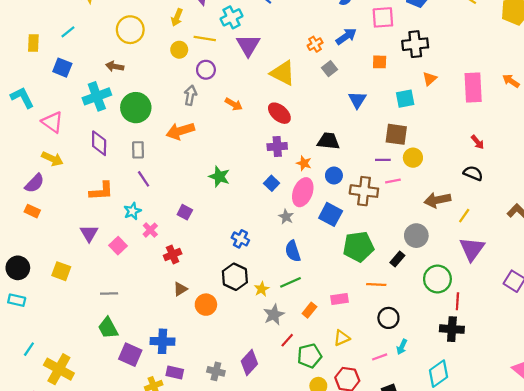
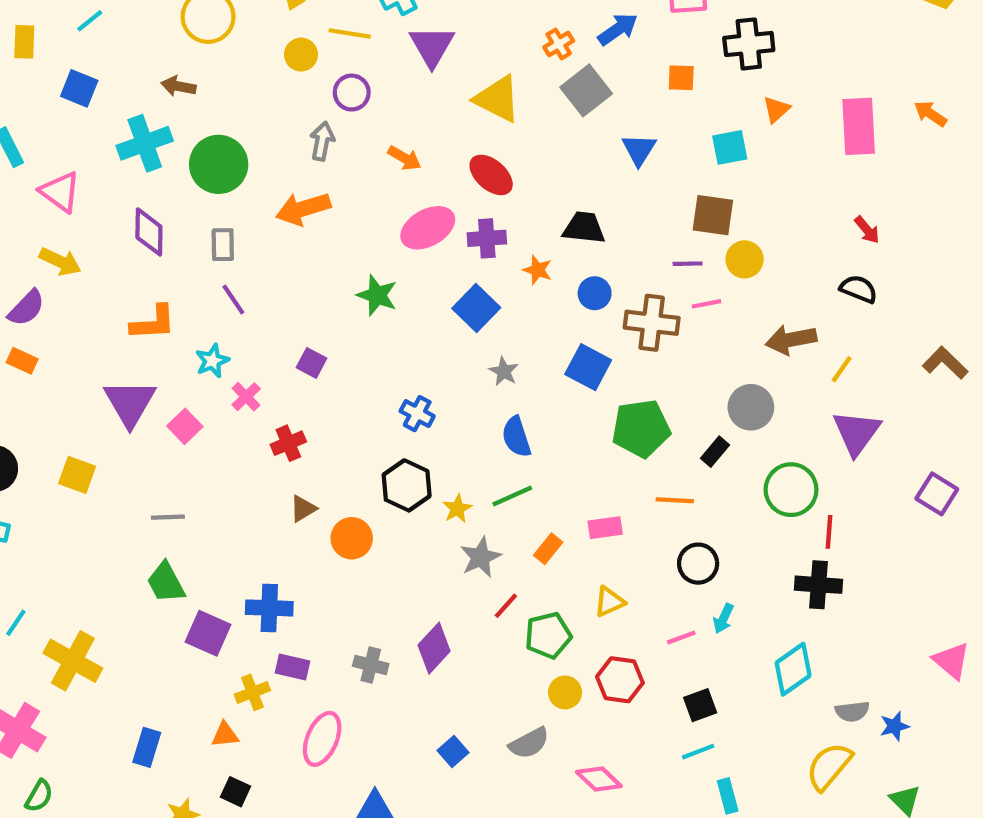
gray square: (329, 69) -> (586, 90), size x1.6
blue square: (272, 183) -> (476, 308), size x1.5
pink ellipse: (303, 192) -> (428, 228), moved, turned 40
purple triangle: (89, 233) -> (130, 403), size x1.5

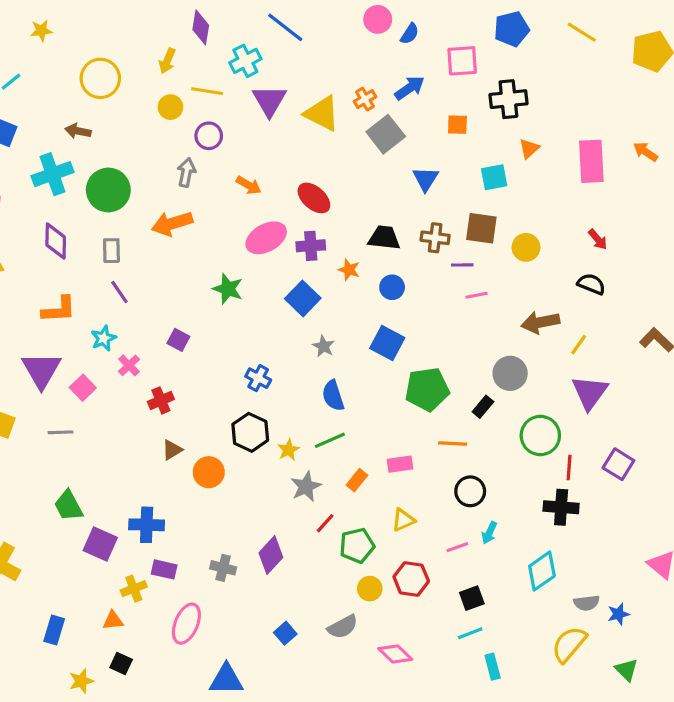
yellow triangle: (497, 99) -> (322, 113), moved
yellow circle: (745, 259) -> (526, 247), moved
brown cross: (652, 323) -> (435, 238), moved, size x0.7
purple square: (937, 494) -> (618, 464), moved
gray line: (168, 517) -> (60, 432), moved

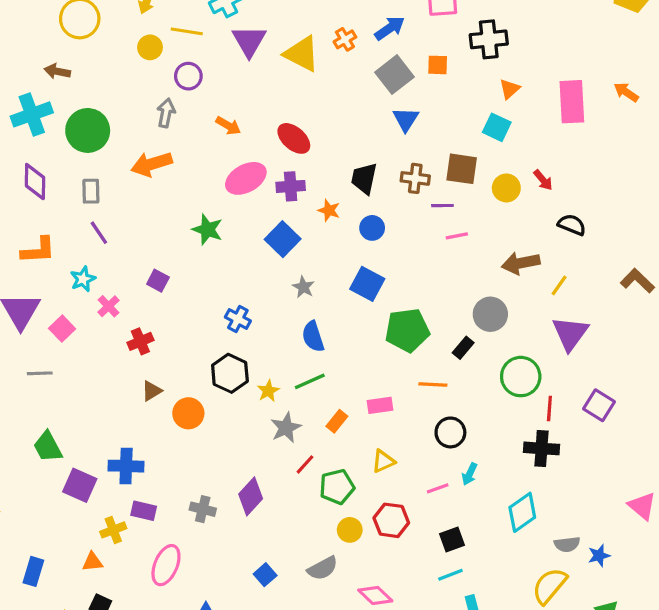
gray square: (386, 134) -> (394, 75), moved
cyan square: (494, 177) -> (497, 127), moved, turned 36
black trapezoid: (384, 238) -> (364, 178), turned -84
red arrow: (598, 239) -> (543, 180), moved

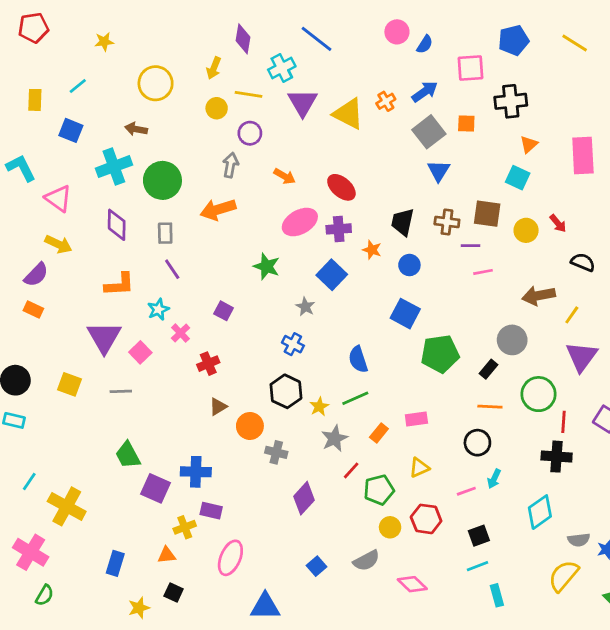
gray star: (303, 287) -> (305, 307), moved
orange line: (433, 385) -> (490, 407), moved
gray cross: (203, 509) -> (276, 452), moved

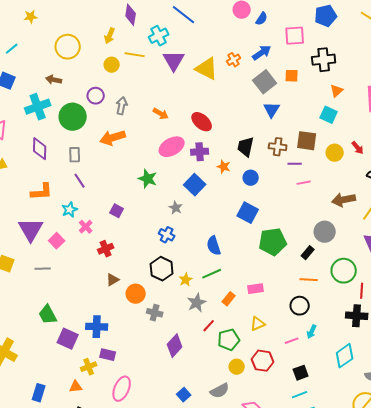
purple circle: (250, 133) -> (96, 96), moved

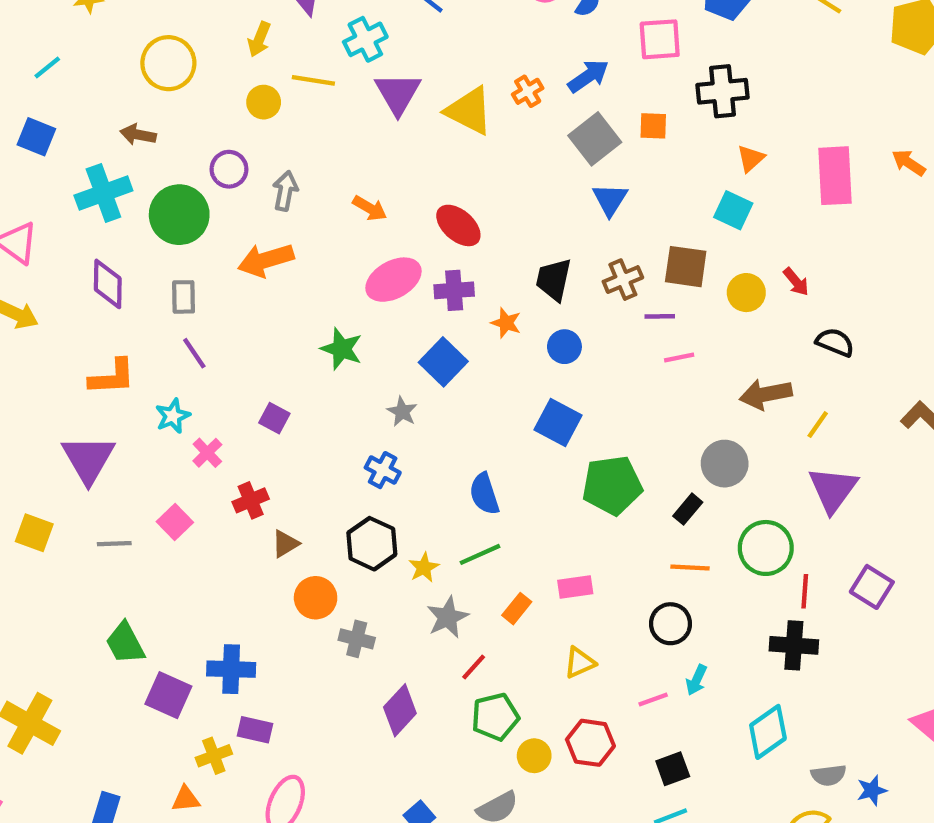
brown cross: (278, 147) -> (623, 280), turned -30
pink square: (57, 241) -> (175, 522), moved
brown triangle: (113, 280) -> (285, 544), moved
green pentagon: (229, 340) -> (495, 717), moved

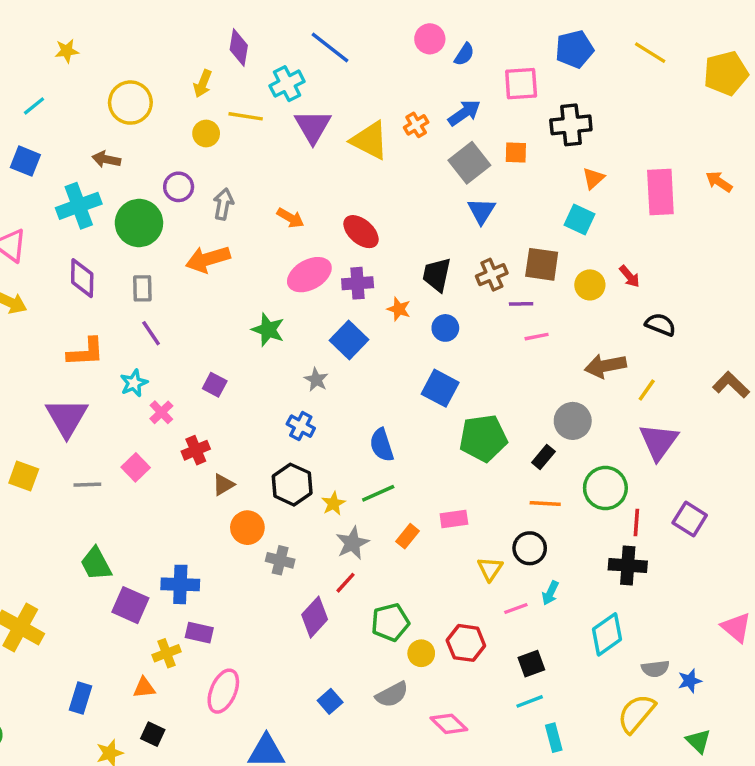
yellow triangle: (580, 663) -> (490, 569), moved, turned -32
red line: (474, 667) -> (346, 583), moved

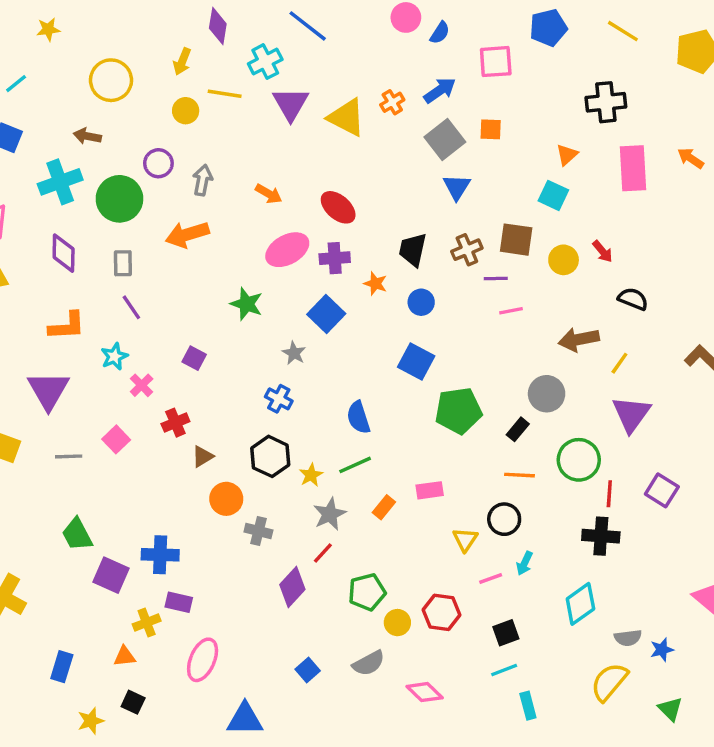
black cross: (571, 125) -> (606, 102), moved

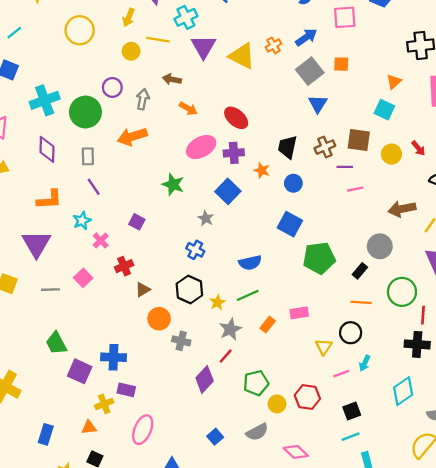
brown arrow: (87, 136) -> (172, 79), moved
blue semicircle: (358, 417) -> (250, 263), turned -85

